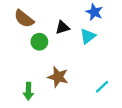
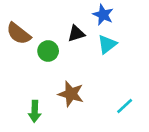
blue star: (94, 12) -> (103, 15), moved
brown semicircle: (24, 19) -> (19, 34), moved

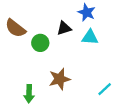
cyan triangle: (107, 44) -> (90, 37), turned 42
brown star: (71, 94) -> (59, 79), turned -30

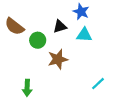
brown star: (59, 79) -> (58, 59), moved

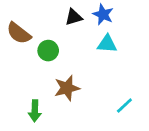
black triangle: (60, 26) -> (74, 17), moved
brown star: (58, 59) -> (67, 88), moved

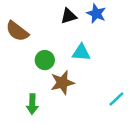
cyan triangle: (107, 44) -> (81, 52), moved
green circle: (48, 51) -> (45, 60), moved

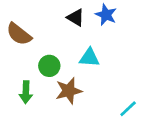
black triangle: (69, 16) -> (76, 18), turned 48
green arrow: (32, 104) -> (26, 92), moved

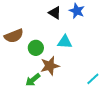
brown semicircle: (19, 34) -> (14, 36), moved, turned -60
green arrow: (26, 92) -> (33, 80), moved, turned 49

